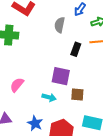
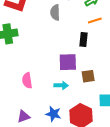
black rectangle: (76, 49) -> (84, 39), moved
pink semicircle: (17, 85) -> (27, 80), turned -35

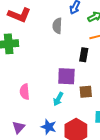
cyan arrow: (61, 85) -> (58, 99), turned 112
purple triangle: (23, 116) -> (18, 127), turned -32

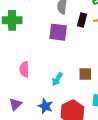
black rectangle: (84, 55) -> (82, 20), moved
purple square: (66, 76) -> (58, 32), moved

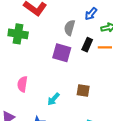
brown square: (85, 74) -> (83, 90), moved

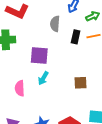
purple square: (62, 53) -> (39, 55), moved
cyan arrow: (53, 99) -> (43, 78), moved

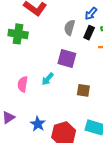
black rectangle: (76, 37) -> (89, 33), moved
purple square: (39, 55) -> (67, 59), moved

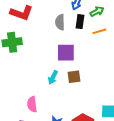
pink semicircle: (23, 84) -> (32, 104), moved
brown square: (83, 90) -> (74, 77), moved

